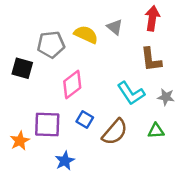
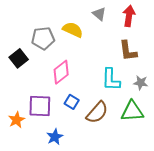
gray triangle: (115, 27) -> (99, 14), moved
black square: (22, 68) -> (19, 58), turned 36
cyan L-shape: (131, 93) -> (111, 80), turned 35
green triangle: (156, 131) -> (132, 111), size x1.6

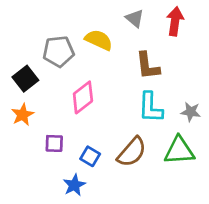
brown L-shape: (128, 51) -> (148, 66), moved
blue square: (72, 102) -> (90, 156), moved
purple square: (40, 106) -> (54, 143), size x0.6
orange star: (17, 120) -> (23, 115), moved

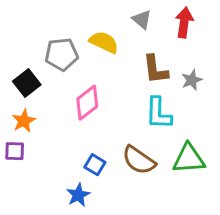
gray star: (191, 112) -> (192, 80), moved, turned -30
purple square: (54, 143) -> (15, 151), moved
brown semicircle: (132, 152) -> (139, 160), turned 84

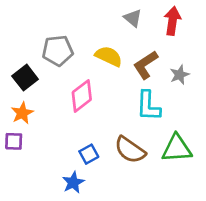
yellow semicircle: (104, 42) -> (109, 56), moved
brown L-shape: (155, 69) -> (146, 65), turned 64
blue square: (95, 165) -> (89, 154), turned 30

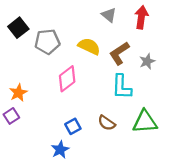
black square: (25, 78) -> (18, 28), moved
purple square: (14, 141) -> (11, 116), turned -35
brown semicircle: (130, 150) -> (107, 123), size x0.7

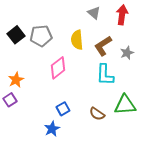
black square: (18, 28) -> (16, 35), moved
yellow semicircle: (89, 46) -> (77, 40), turned -120
brown semicircle: (107, 123) -> (97, 114), moved

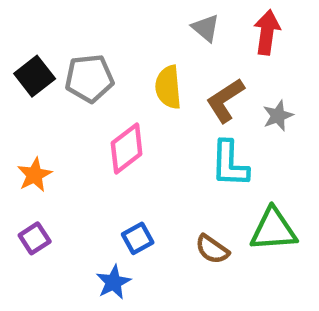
purple square: (10, 100) -> (35, 238), moved

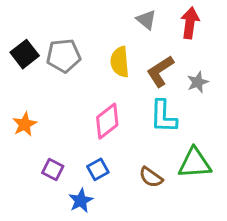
pink diamond: (127, 149) -> (107, 121), moved
purple square: (35, 238) -> (53, 169), moved, turned -30

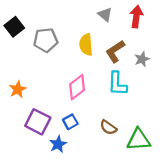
black square: (25, 54) -> (14, 27), moved
green triangle: (195, 163) -> (139, 140), moved
purple square: (53, 169) -> (38, 122), size x1.6

